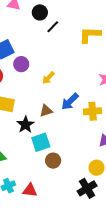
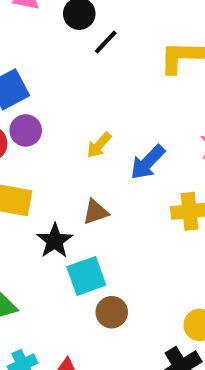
purple circle: (21, 64) -> (26, 130), moved
blue arrow: (70, 101) -> (148, 162), moved

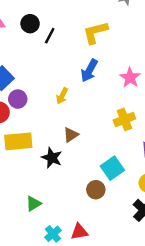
blue arrow: (148, 162) -> (89, 71), moved
cyan square: (86, 276) -> (112, 168), moved

